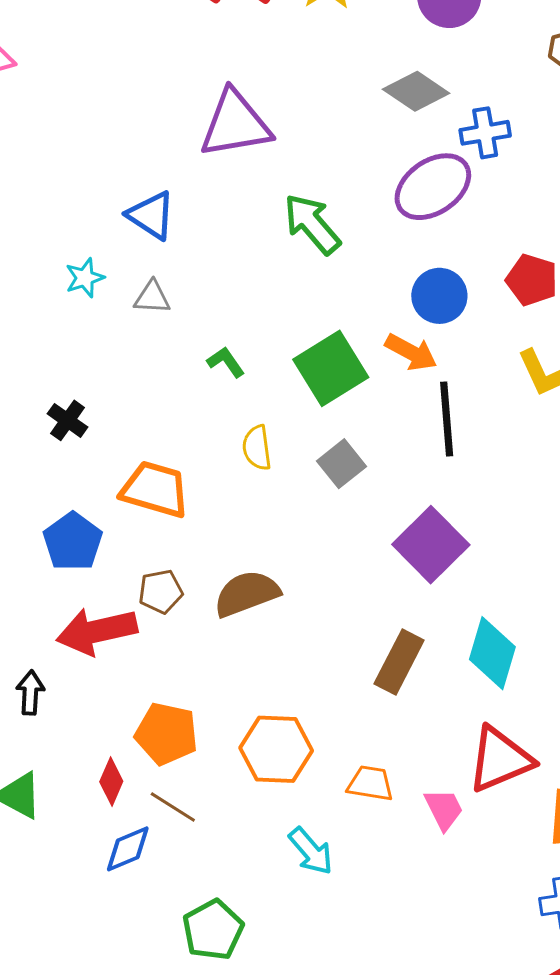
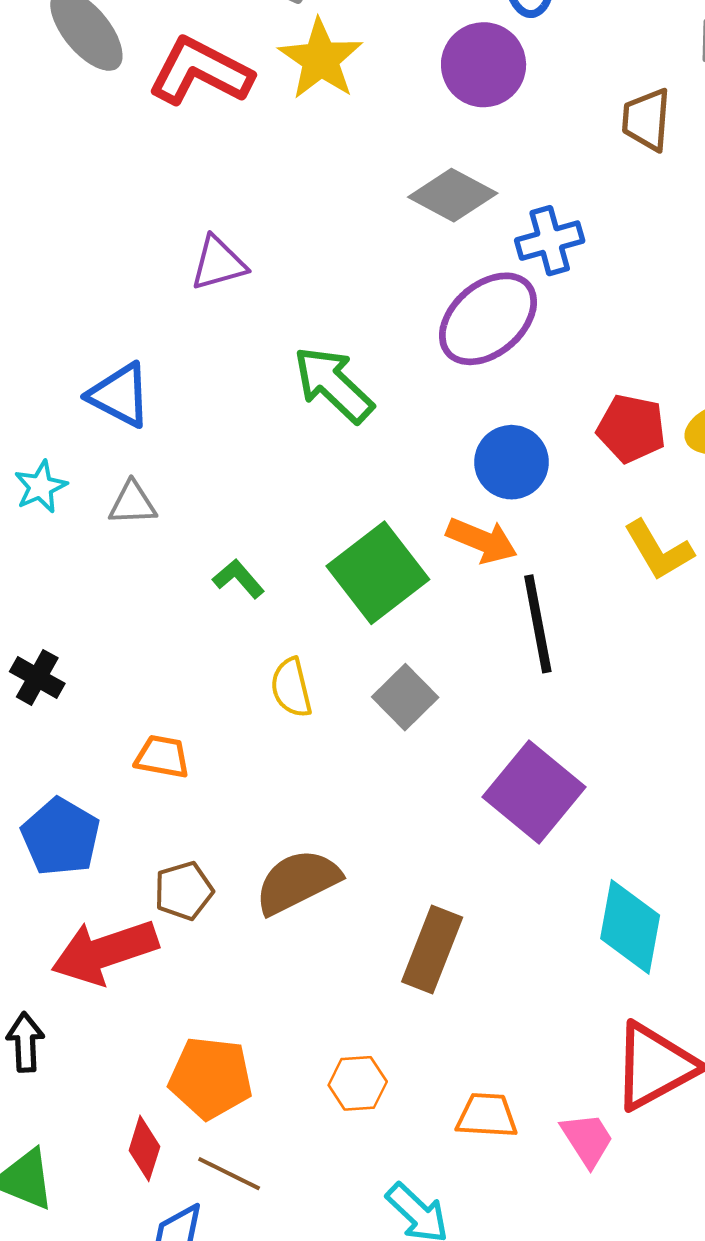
purple triangle: (235, 124) -> (218, 263), size x0.6
orange trapezoid: (155, 489) -> (162, 757), size x0.6
brown rectangle: (399, 662) -> (432, 949), moved
orange hexagon: (276, 749) -> (358, 1083), size x0.6

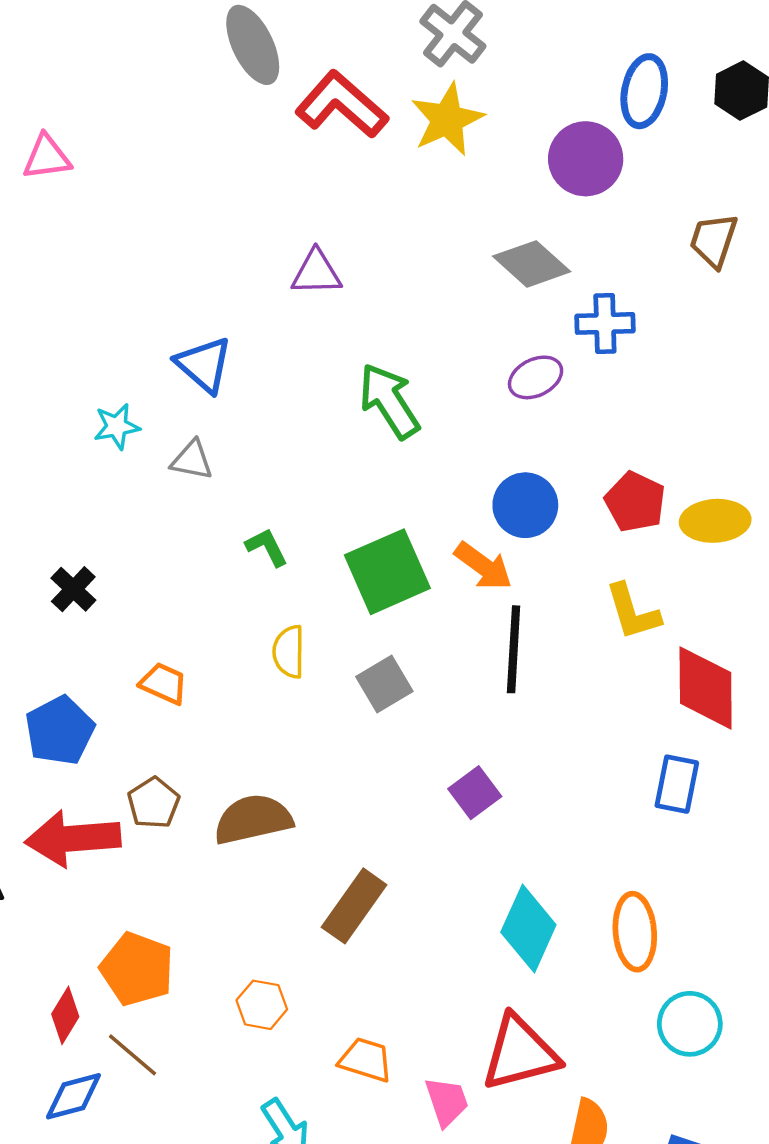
purple ellipse: (488, 319) -> (536, 377), size x0.6
purple square: (534, 792) -> (475, 793), size x0.6
brown pentagon: (184, 891) -> (154, 803), turned -30

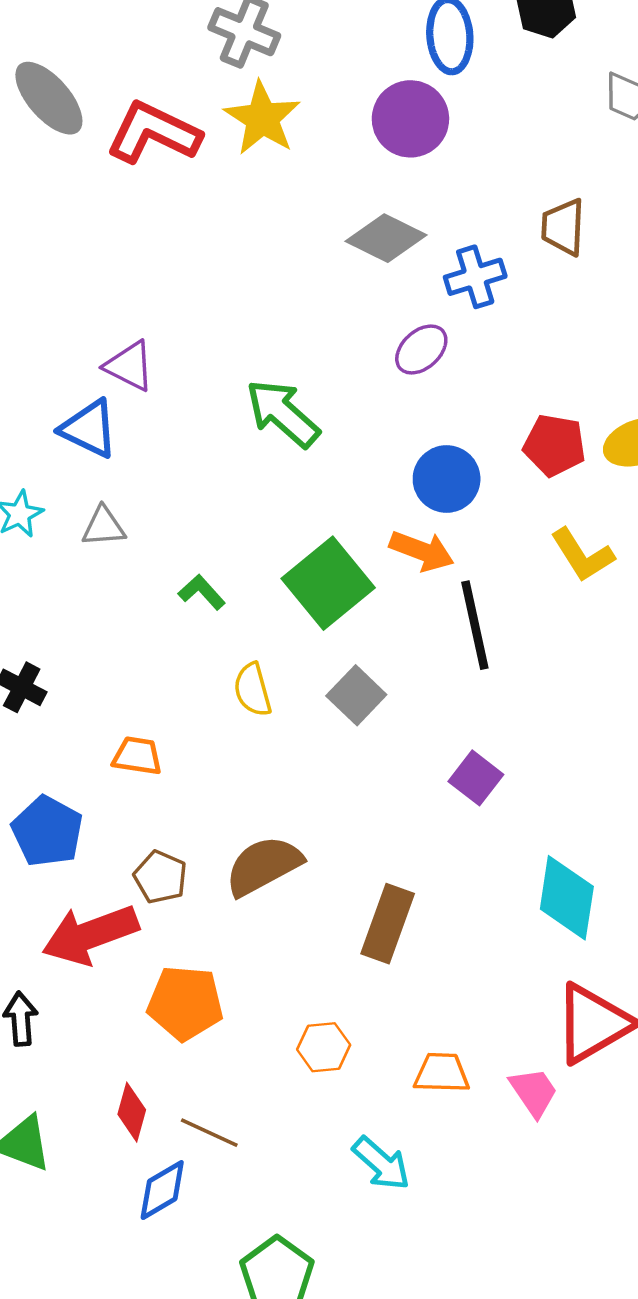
brown trapezoid: (714, 240) -> (563, 227), moved
purple triangle: (316, 273) -> (129, 366), moved, turned 44
orange pentagon: (137, 969) -> (185, 1003), moved

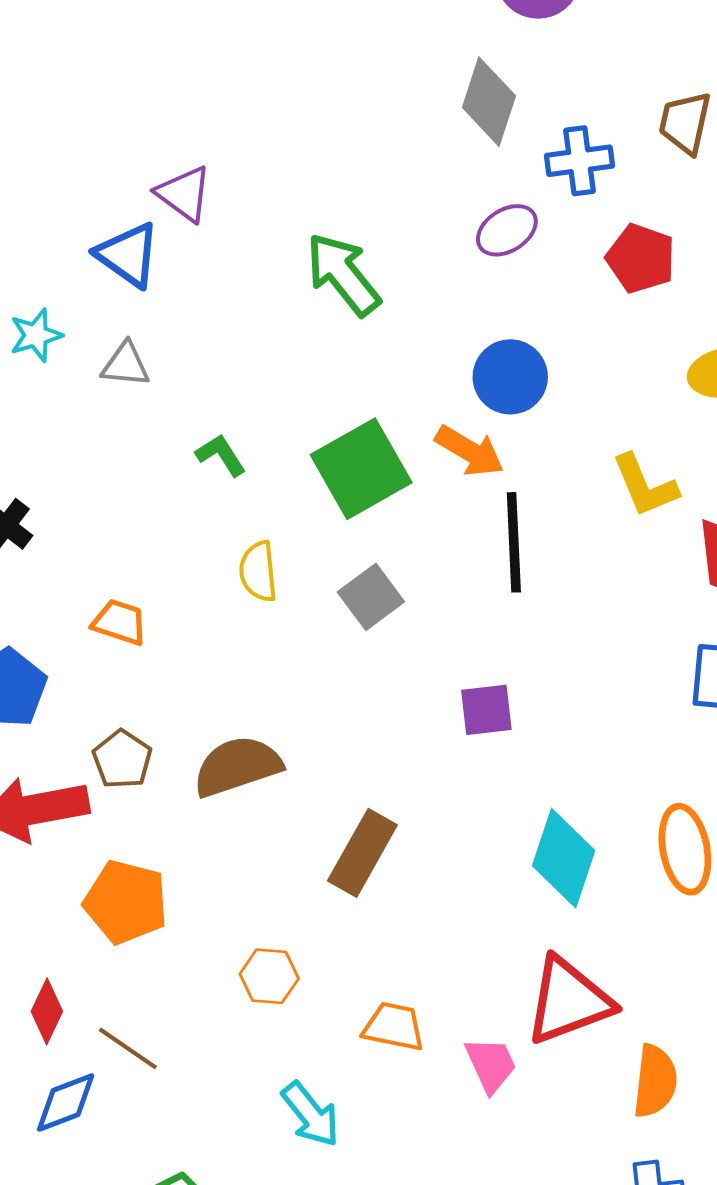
gray diamond: (386, 238) -> (489, 102), turned 72
red pentagon: (554, 445) -> (641, 258), moved
purple square: (476, 778) -> (486, 710), turned 36

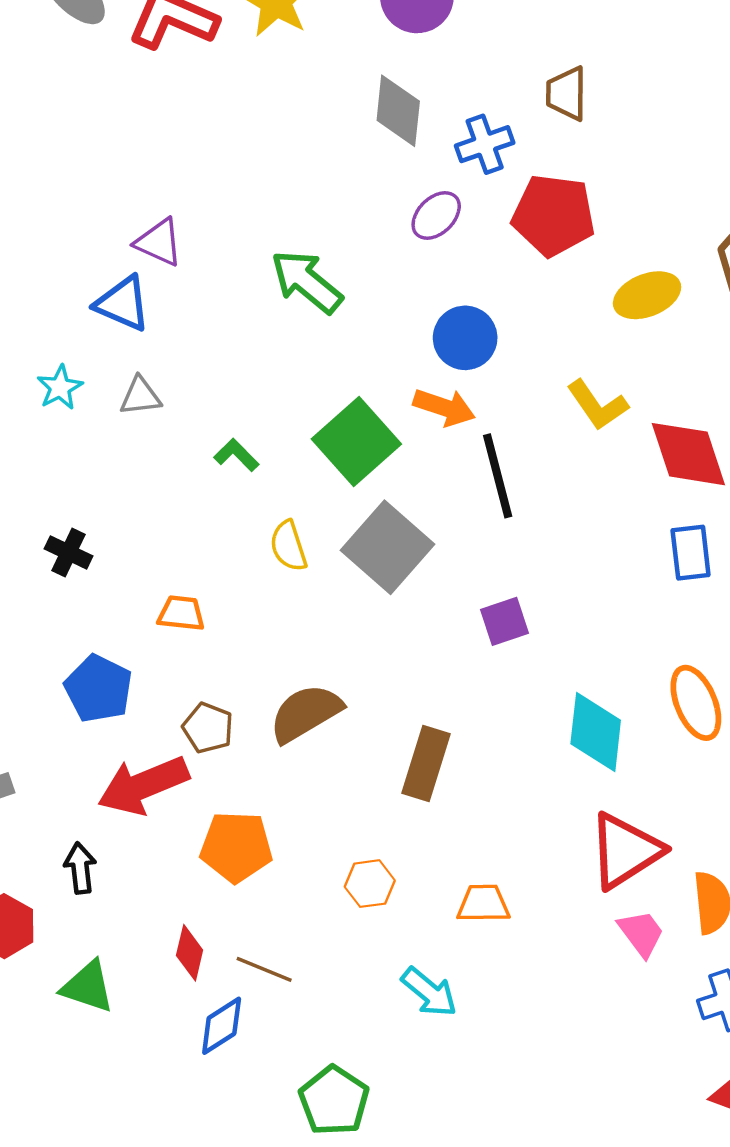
red pentagon: (641, 258) -> (554, 215), size x1.4
gray square: (371, 597) -> (387, 547), size x1.6
pink trapezoid: (491, 1065) -> (641, 933), moved

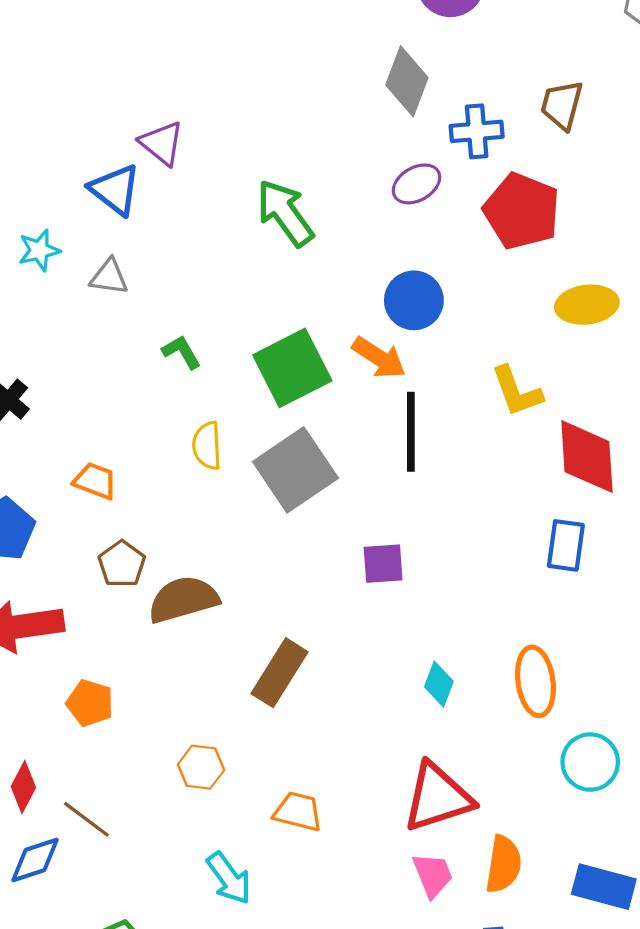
brown pentagon: (208, 728) -> (122, 564), moved
cyan diamond: (596, 732) -> (439, 684), size x0.6
orange pentagon: (236, 847) -> (90, 703), size x0.7

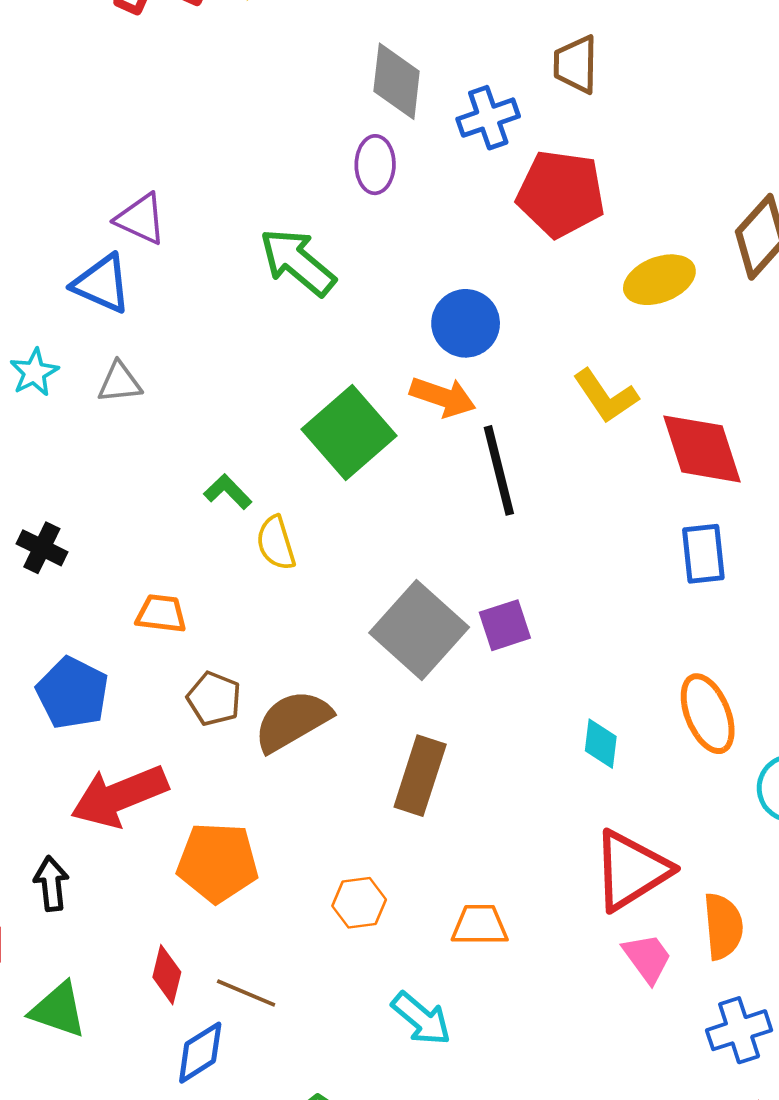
purple ellipse: (416, 184) -> (375, 165), moved, turned -45
green L-shape: (182, 352) -> (228, 492), moved
gray square: (295, 470) -> (419, 630), moved
orange pentagon: (90, 703) -> (218, 862), size x1.5

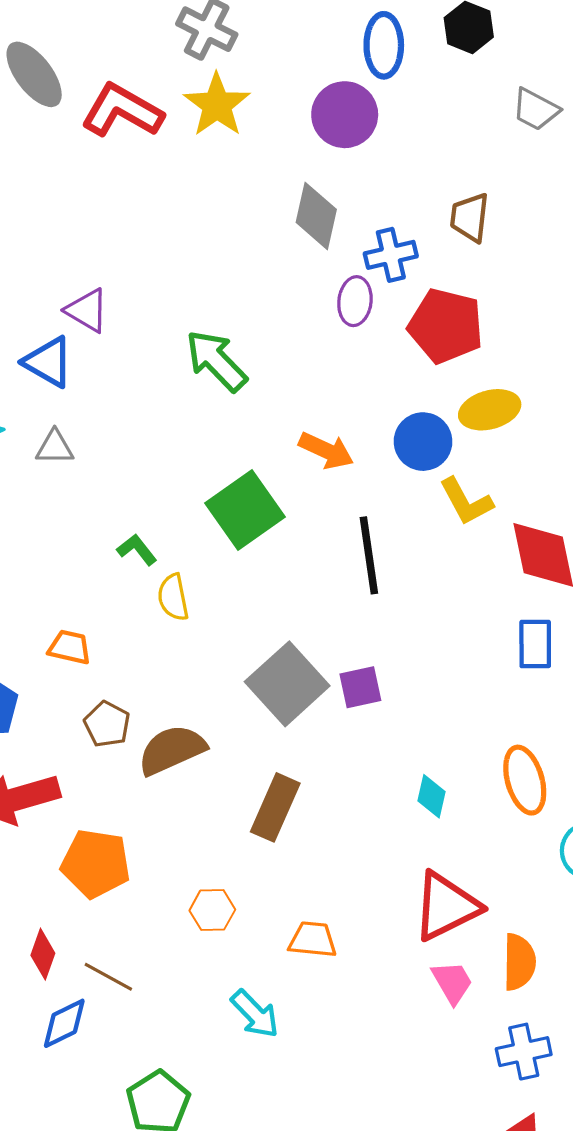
purple ellipse: (375, 165) -> (355, 301), moved
yellow ellipse: (659, 280) -> (490, 410), moved
blue circle: (466, 323) -> (423, 442), moved
orange arrow: (443, 397) -> (326, 451), moved

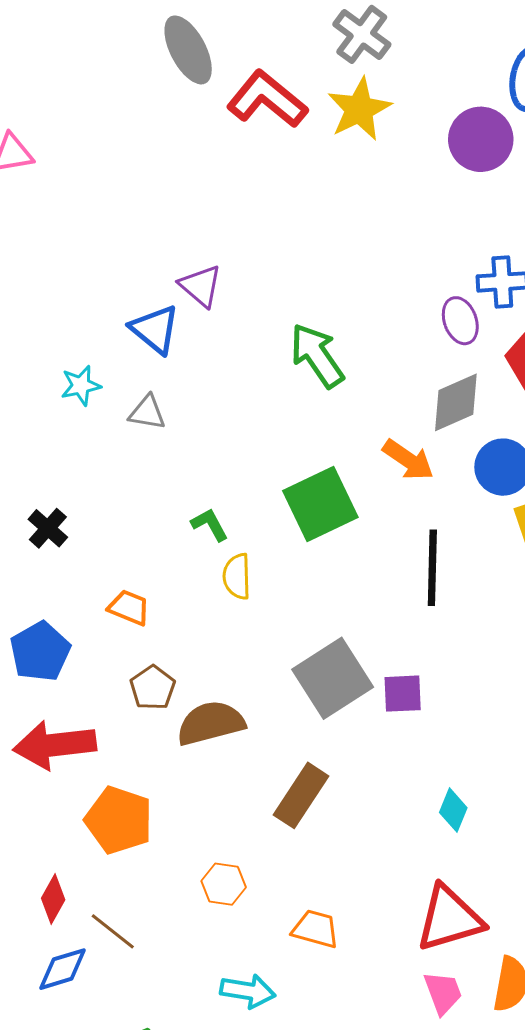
gray diamond: (316, 216) -> (456, 402), moved, turned 44
purple ellipse: (355, 301) -> (460, 321), turned -36
cyan arrow: (255, 1014) -> (248, 991), turned -46

